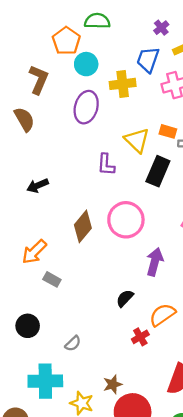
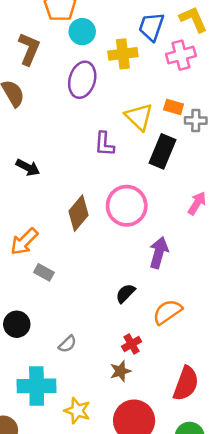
black arrow: (38, 186) -> (28, 167), turned -130
red cross: (140, 337) -> (132, 344), moved
brown star: (113, 384) -> (120, 371), moved

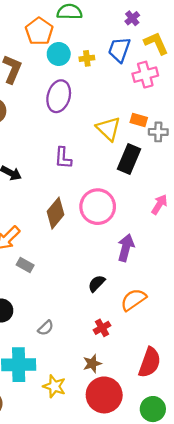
yellow cross: (123, 54) -> (87, 58), moved, size x0.6
purple L-shape: (104, 144) -> (63, 158), moved
brown star: (120, 371) -> (92, 364), moved

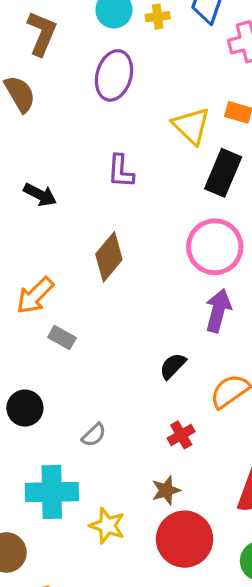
pink circle: (98, 207) -> (215, 247), moved

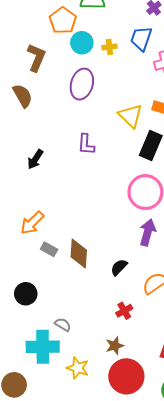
black arrow: (40, 195) -> (35, 159), turned 96
brown diamond: (109, 257) -> (79, 254), moved, turned -36
gray semicircle: (94, 435) -> (63, 324), moved, turned -105

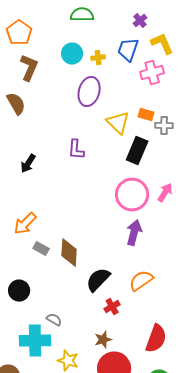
orange pentagon: (63, 20) -> (19, 33), moved
purple ellipse: (82, 84) -> (89, 92), moved
black semicircle: (119, 267) -> (98, 280), moved, size x1.5

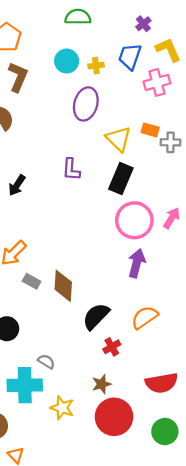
black rectangle: (137, 151) -> (121, 178), moved
red semicircle: (156, 339) -> (161, 383), turned 60

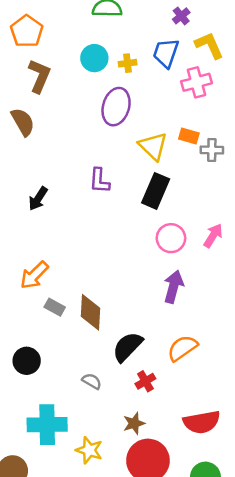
pink circle: (134, 220) -> (171, 238), size x0.7
gray semicircle: (46, 361) -> (92, 381), moved

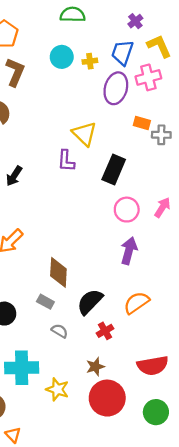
purple ellipse: (116, 107) -> (116, 88), moved
yellow triangle: (153, 146) -> (84, 134), moved
gray rectangle: (55, 307) -> (45, 302), moved

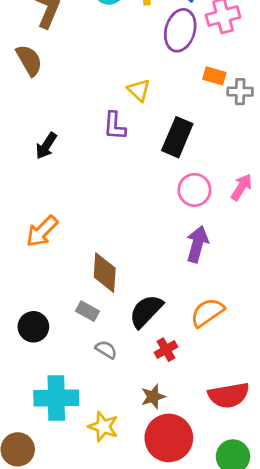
yellow triangle: (84, 134) -> (139, 90), size x0.7

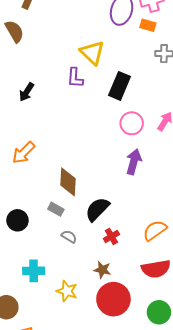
orange rectangle: (214, 76) -> (148, 25), moved
yellow triangle: (139, 90) -> (92, 53), size x1.5
orange semicircle: (207, 313) -> (155, 230), moved
brown star: (153, 397) -> (102, 270), turned 30
cyan cross: (56, 398) -> (34, 271), size x0.7

